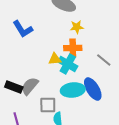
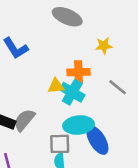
yellow star: (77, 27) -> (104, 46), moved
blue ellipse: (93, 89) -> (97, 140), moved
gray square: (48, 105) -> (60, 144), moved

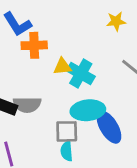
orange cross: (79, 72) -> (34, 45), moved
gray semicircle: (24, 120) -> (27, 105), turned -130

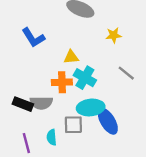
orange cross: (34, 45) -> (62, 82), moved
yellow triangle: (62, 66) -> (71, 57), moved
cyan semicircle: (67, 151) -> (52, 137), moved

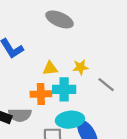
yellow star: (114, 35) -> (80, 67), moved
cyan cross: (85, 78) -> (64, 89), turned -30

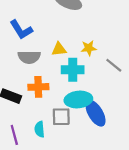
orange cross: (41, 94) -> (38, 87), moved
gray semicircle: (20, 115) -> (29, 57), moved

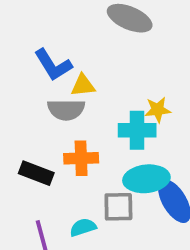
yellow star: (89, 48) -> (158, 110), moved
yellow triangle: (59, 49) -> (83, 85), moved
cyan semicircle: (39, 129) -> (83, 227), turned 77

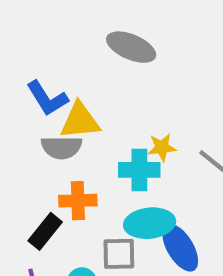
yellow triangle: (83, 85) -> (80, 121), size x1.5
black rectangle: (36, 173) -> (45, 231), moved, turned -72

